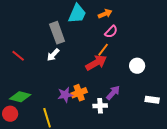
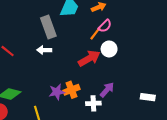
orange line: (103, 50) -> (95, 33), moved
white arrow: (53, 55) -> (44, 50), turned 48
white circle: (137, 66) -> (109, 49), moved

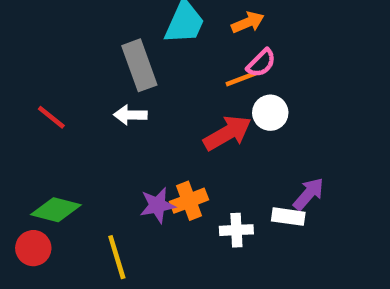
orange line: (95, 33) -> (241, 79), turned 32
purple arrow: (107, 90) -> (309, 194), moved
white rectangle: (148, 97) -> (288, 217), moved

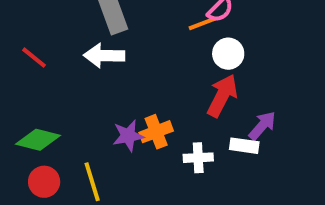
white arrow: (130, 115) -> (104, 56), size x1.4
red arrow: (227, 133) -> (222, 96), moved, turned -33
red circle: (33, 248) -> (44, 182), moved

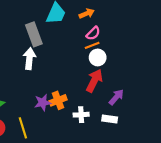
orange line: (202, 24) -> (92, 45), moved
white arrow: (104, 56) -> (29, 59), turned 95
white rectangle: (244, 146) -> (110, 119), moved

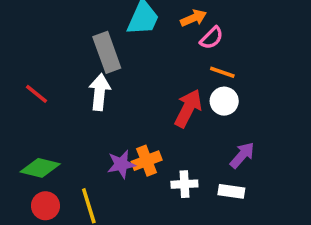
pink semicircle: (93, 33) -> (212, 38), moved
orange line: (92, 45) -> (222, 72), moved, turned 40
white circle: (98, 57) -> (224, 101), moved
red arrow: (94, 81) -> (188, 108), moved

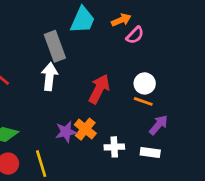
orange line: (222, 72) -> (143, 101), moved
red arrow: (188, 108) -> (99, 89), moved
orange cross: (147, 161) -> (85, 129), turned -30

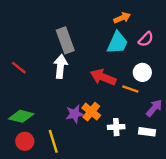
cyan trapezoid: (83, 20) -> (117, 43), moved
pink semicircle: (135, 35) -> (146, 39), moved
red arrow: (99, 89) -> (103, 77), turned -95
orange line: (143, 101) -> (130, 89), moved

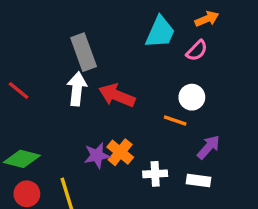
orange arrow: (122, 18) -> (207, 19), moved
cyan trapezoid: (117, 43) -> (160, 32), moved
red arrow: (103, 77) -> (117, 96), moved

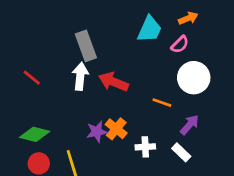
white circle: (192, 97) -> (194, 78), moved, size x1.5
white rectangle: (199, 180) -> (181, 152), turned 36

